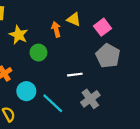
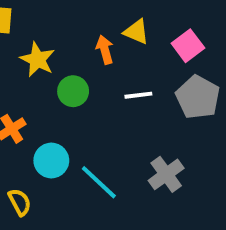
white line: (75, 75) -> (138, 95), moved

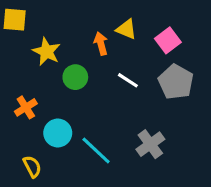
white line: (138, 95) -> (128, 80), turned 40

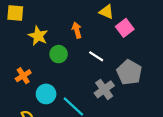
yellow triangle: (126, 29) -> (106, 12), moved
gray pentagon: (176, 82) -> (129, 72), moved
gray cross: (150, 144) -> (104, 89), moved

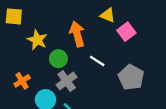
orange arrow: (77, 30) -> (77, 34), size x1.5
gray cross: (104, 89) -> (67, 81), moved

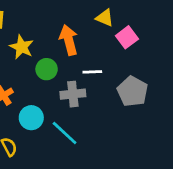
white line: (97, 61) -> (92, 72), turned -35
gray cross: (67, 81) -> (73, 94), moved, turned 30

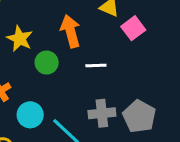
gray pentagon: (132, 91) -> (139, 116), moved
gray cross: (73, 94) -> (102, 113), moved

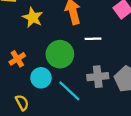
green circle: (47, 63) -> (60, 54), moved, size x1.5

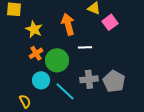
orange cross: (17, 59) -> (36, 53), moved

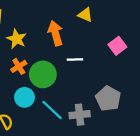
pink square: (110, 22) -> (117, 46), moved
gray cross: (89, 79) -> (80, 115), moved

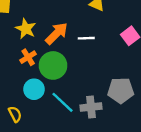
orange arrow: (55, 33) -> (57, 33), moved, turned 60
white line: (75, 60) -> (86, 38), moved
gray pentagon: (108, 99) -> (121, 90), turned -30

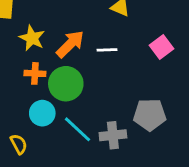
orange cross: (28, 57) -> (35, 73), turned 35

